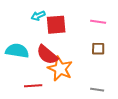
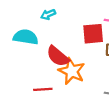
red square: (56, 25) -> (93, 34), moved
cyan semicircle: (17, 51) -> (26, 37), moved

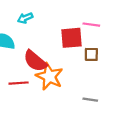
red line: (43, 89) -> (19, 83), moved

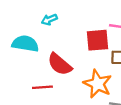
orange star: (49, 76) -> (98, 84), moved

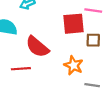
orange star: (98, 84) -> (74, 65), size x0.7

